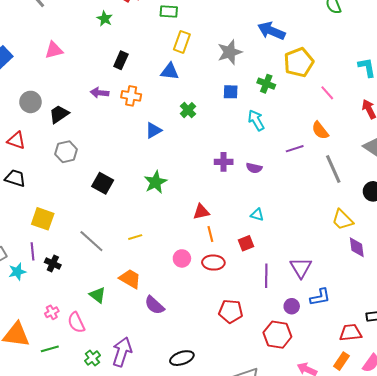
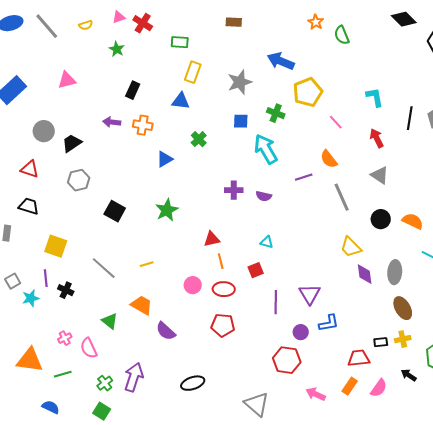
cyan arrow: (256, 120) -> (266, 149), size x1.4
red pentagon: (231, 311) -> (223, 325), moved

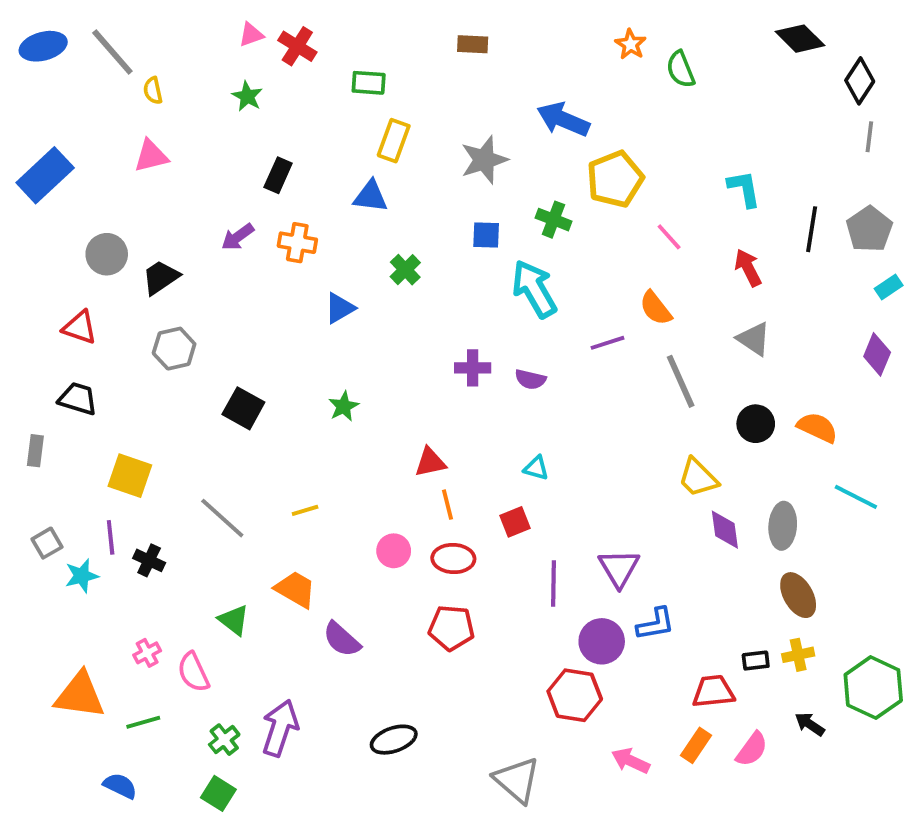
yellow semicircle: (86, 25) -> (153, 91), moved, turned 96
purple arrow: (112, 122) -> (238, 237), turned -42
green star: (167, 210) -> (344, 406), size x0.7
purple circle: (301, 332) -> (602, 641), size x1.5

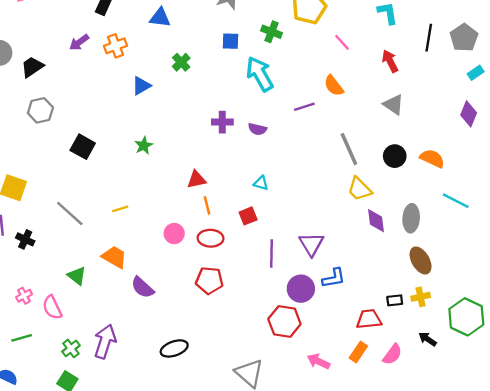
orange cross: (297, 243) -> (116, 46), turned -30
gray line: (681, 381) -> (349, 149), moved

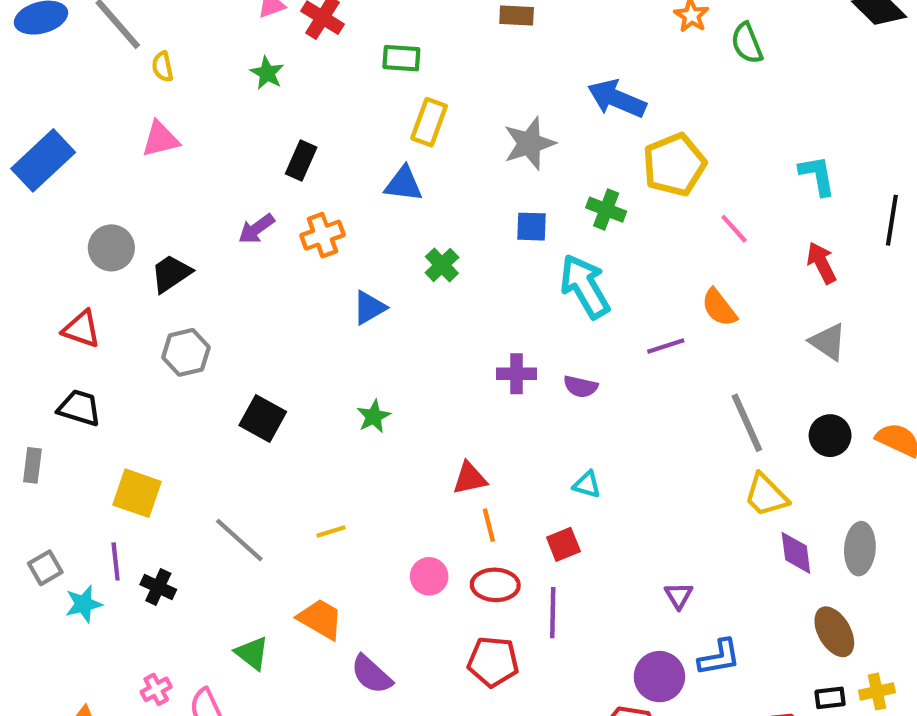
purple triangle: (311, 244) -> (679, 596), size x0.6
purple line: (272, 253) -> (553, 613), moved
brown ellipse: (421, 261) -> (834, 632), moved

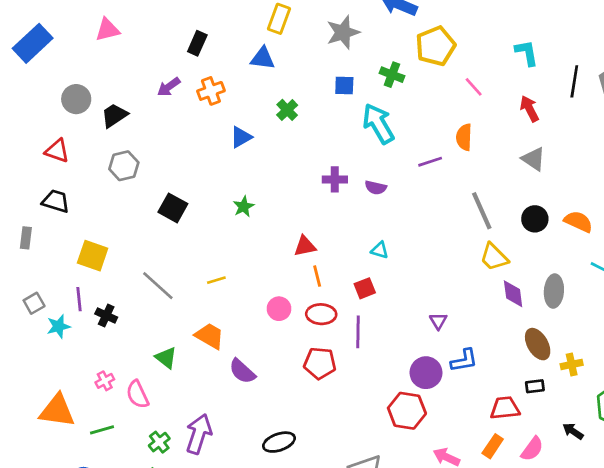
orange semicircle: (719, 308) -> (464, 137), turned 40
yellow cross: (877, 691) -> (572, 364), moved

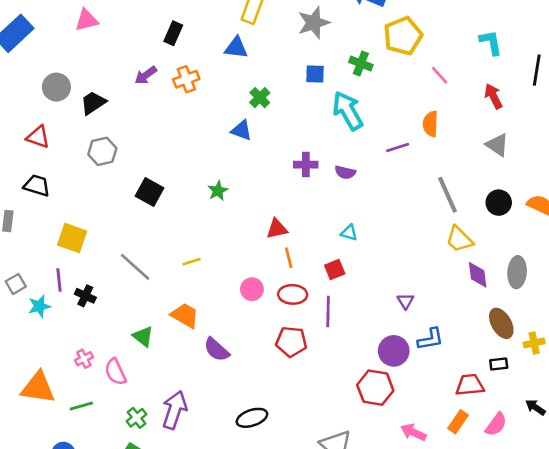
blue triangle: (241, 137) -> (241, 130), moved, turned 50

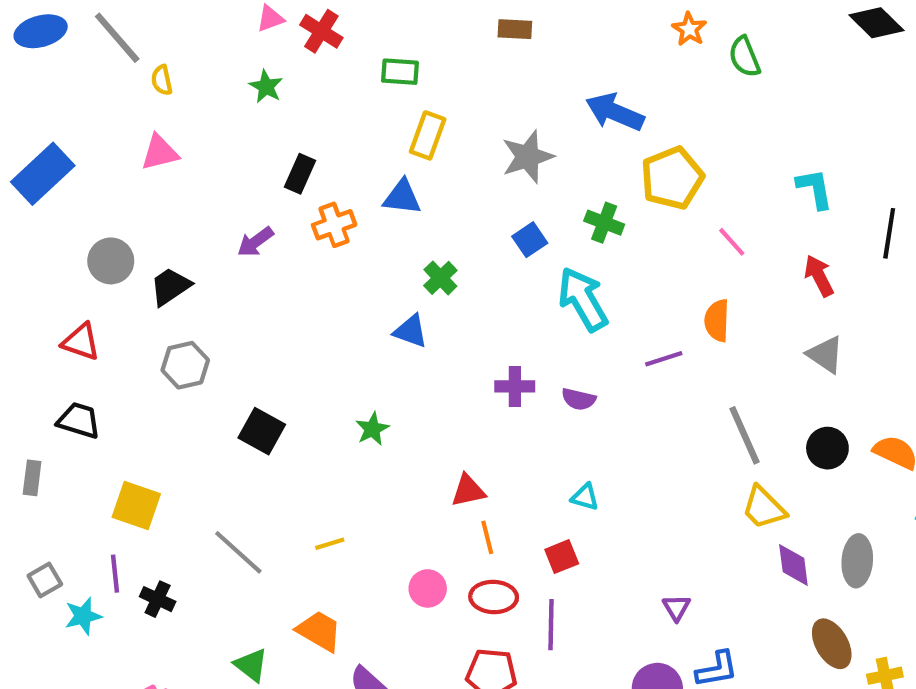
blue square: (315, 74) -> (530, 240), turned -36
orange cross: (186, 79) -> (334, 225), moved

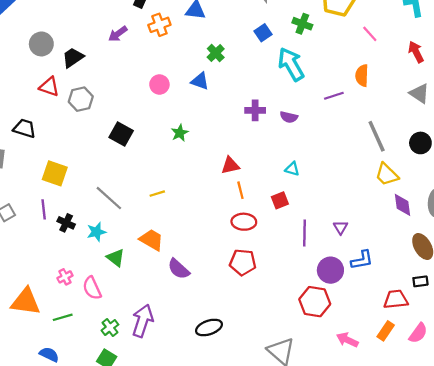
red triangle: (81, 342) -> (49, 87), moved
pink circle: (428, 588) -> (159, 84), moved
cyan star: (83, 616) -> (96, 232), moved
purple line: (551, 625) -> (305, 233), moved

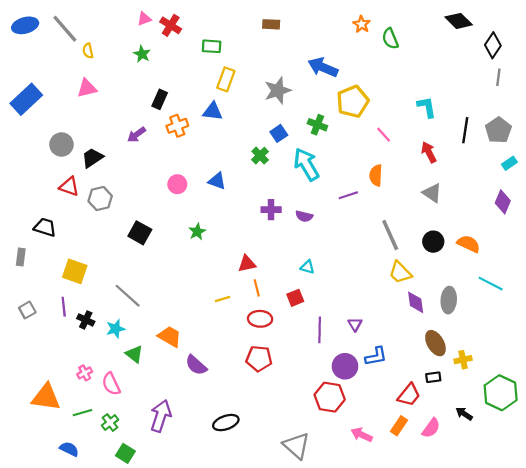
green cross: (216, 53) -> (260, 156), moved
yellow line: (157, 194) -> (223, 299), moved
red trapezoid: (396, 299) -> (409, 395), turned 135
green cross: (110, 327) -> (110, 423), moved

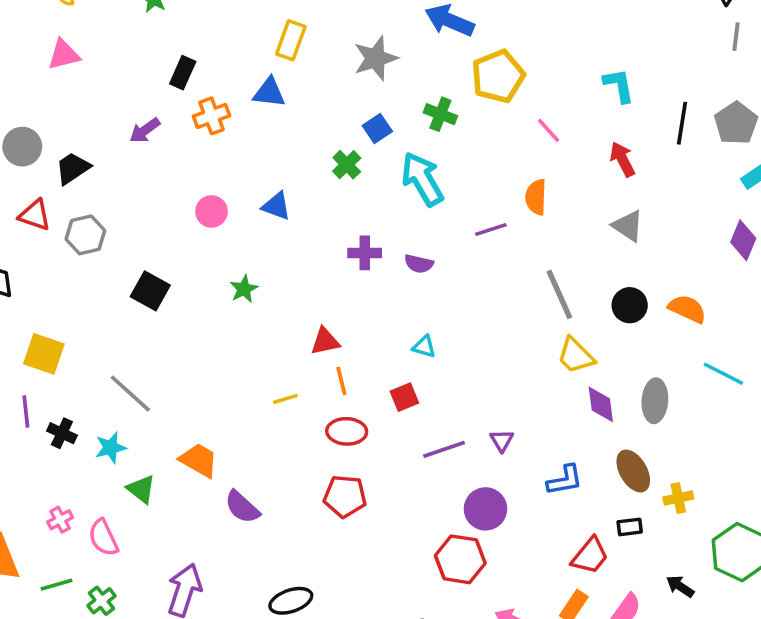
purple line: (320, 330) -> (444, 449), turned 70
blue L-shape: (376, 356) -> (565, 480), moved

